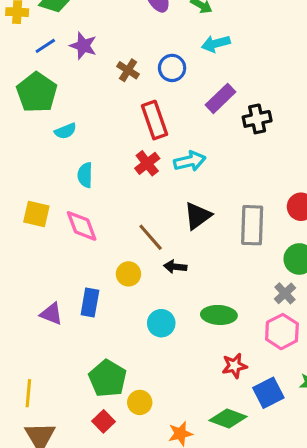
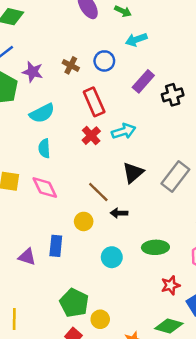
purple star: (83, 46) -> (33, 72), moved
cyan semicircle: (65, 131) -> (42, 113), moved, size x1.5
gray rectangle: (252, 225) -> (175, 177), turned 40

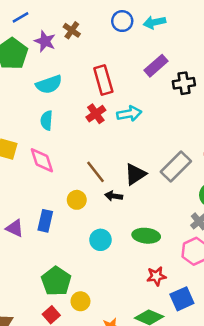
blue circle: (104, 61) -> (122, 21), moved
brown cross: (71, 65) -> (72, 30), moved
black triangle: (133, 173) -> (135, 174), moved

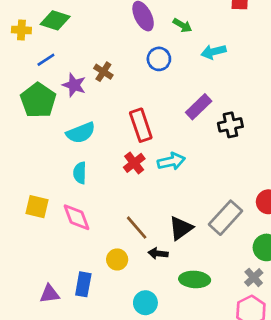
cyan arrow: (154, 22) -> (213, 52), moved
purple triangle: (15, 228) -> (50, 294), turned -30
green ellipse: (146, 236) -> (195, 279), moved

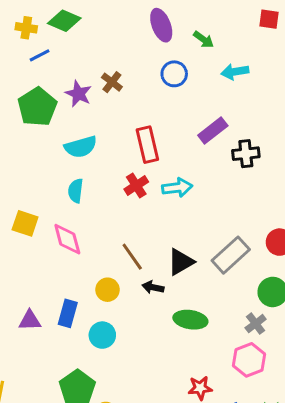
blue line: (46, 60) -> (40, 55), moved
cyan circle: (145, 303) -> (102, 335), moved

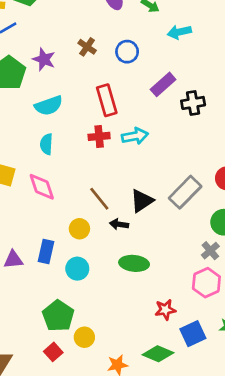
blue circle: (174, 74) -> (127, 52), moved
brown cross: (112, 82) -> (87, 47), moved
red cross: (136, 185) -> (99, 136), turned 30
green ellipse: (190, 320) -> (134, 263), moved

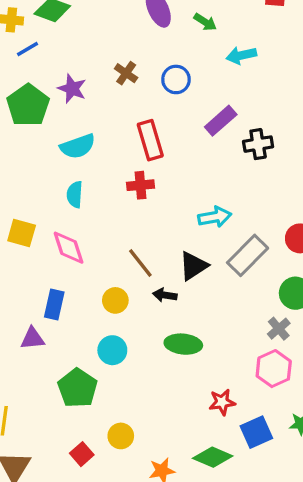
cyan arrow: (135, 136) -> (215, 217), moved
blue rectangle: (46, 251) -> (54, 305), moved
green pentagon: (58, 316) -> (77, 388), moved

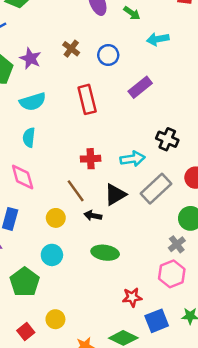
black cross: (258, 144) -> (167, 139), moved, turned 30
red cross: (141, 185) -> (91, 159), moved

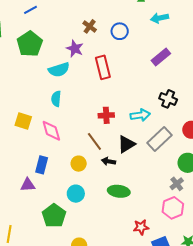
purple star: (30, 58) -> (75, 49), moved
purple rectangle: (140, 87) -> (161, 57), moved

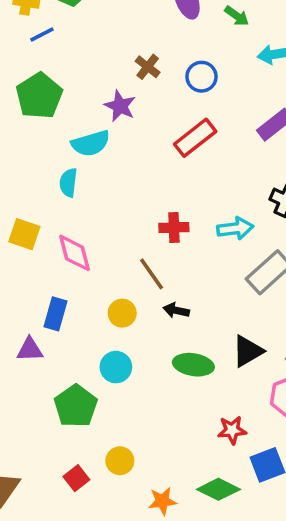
red rectangle: (103, 67) -> (195, 138), moved, turned 65
cyan semicircle: (56, 99) -> (68, 183), moved
black triangle: (126, 144) -> (248, 351), moved

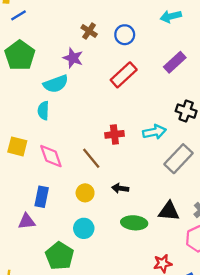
brown line: (152, 274) -> (91, 158), moved
black triangle: (248, 351) -> (169, 211), turned 40

